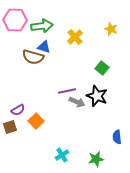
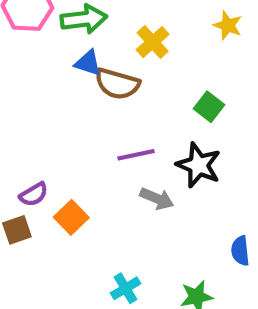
brown semicircle: (33, 57) -> (117, 84), moved
gray arrow: (77, 102) -> (157, 199), moved

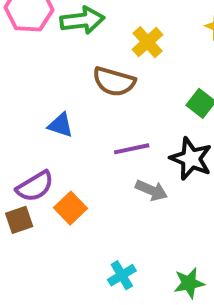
blue triangle: (88, 63) -> (61, 125), moved
purple semicircle: (34, 194) -> (35, 186), size x1.4

